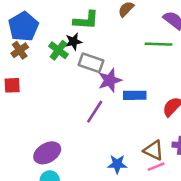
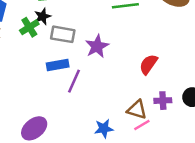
green cross: (58, 50) -> (29, 27), turned 30
purple star: (110, 80) -> (97, 46), moved
blue rectangle: (135, 95) -> (58, 65), moved

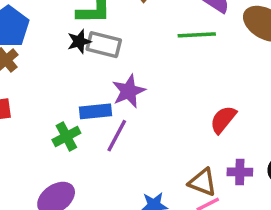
green cross: (29, 27) -> (66, 136), moved
gray rectangle: (63, 34) -> (104, 45), moved
purple star: (97, 46) -> (129, 91), moved

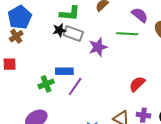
purple star: (129, 91) -> (98, 47), moved

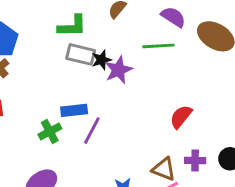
black star: (59, 30) -> (101, 60), moved

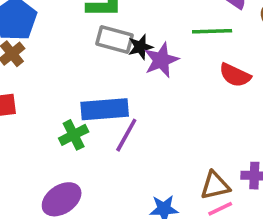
blue rectangle: (74, 110) -> (105, 109), size x1.4
red semicircle: (181, 117) -> (235, 75), moved, turned -105
brown triangle: (164, 169) -> (215, 185), turned -35

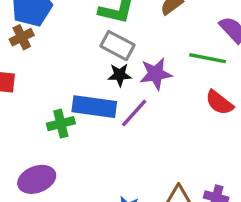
black star: (140, 47) -> (120, 75), moved
purple line: (126, 135) -> (134, 113), moved

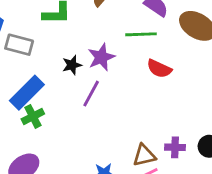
gray rectangle: (118, 46) -> (19, 45), moved
blue rectangle: (94, 107) -> (27, 93), moved, turned -40

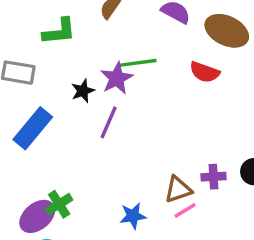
green line: (141, 34) -> (138, 63), moved
red semicircle: (159, 69) -> (205, 72), moved
green cross: (33, 116) -> (59, 204), moved

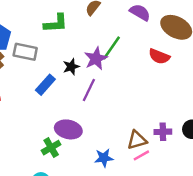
green line: (138, 63) -> (112, 48), turned -50
blue rectangle: (33, 128) -> (45, 85), moved, size x0.7
purple ellipse: (37, 216) -> (68, 129), moved, turned 50

